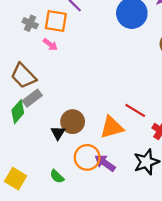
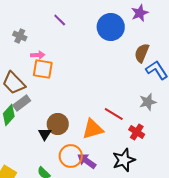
orange square: (56, 21) -> (43, 69), moved
pink arrow: (50, 44) -> (38, 55), turned -40

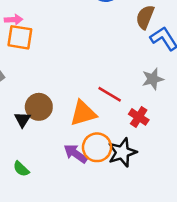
orange circle: (71, 156) -> (97, 147), moved

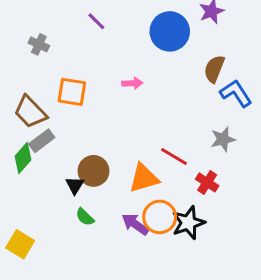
pink arrow: (14, 20) -> (132, 83), moved
green semicircle: (21, 169) -> (85, 217), moved

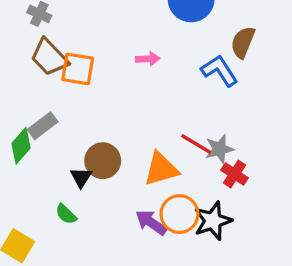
blue L-shape: (236, 93) -> (219, 71), moved
brown trapezoid: (30, 112) -> (49, 57), moved
gray star: (223, 139) -> (219, 149), moved
green semicircle: (85, 217) -> (66, 214), moved

